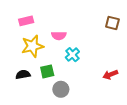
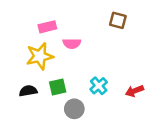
pink rectangle: (26, 21) -> (47, 27), moved
brown square: (112, 23) -> (118, 20), moved
cyan cross: (72, 55) -> (99, 86), moved

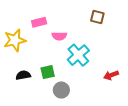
yellow star: (40, 56) -> (15, 40), moved
cyan cross: (99, 86) -> (78, 55), moved, size x1.5

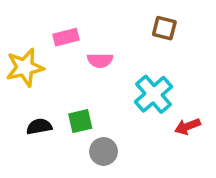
cyan cross: (78, 55) -> (154, 94), moved

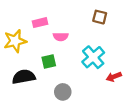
green square: (80, 121) -> (49, 62), moved
black semicircle: (39, 126) -> (24, 77), size x1.5

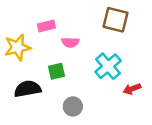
brown square: (100, 17) -> (116, 20), size x1.5

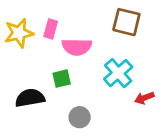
pink rectangle: (46, 26) -> (51, 29), turned -60
pink semicircle: (70, 42) -> (77, 47), size x1.5
yellow star: (18, 47) -> (19, 33), moved

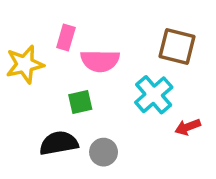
brown square: (126, 22) -> (177, 46), moved
yellow star: (19, 33) -> (25, 64), moved
black semicircle: (30, 98) -> (59, 143), moved

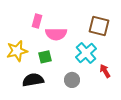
yellow star: (25, 64) -> (17, 51), moved
red arrow: (188, 127) -> (105, 71), turned 80
gray circle: (104, 152) -> (72, 80), moved

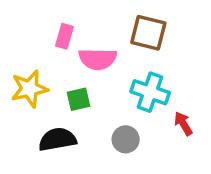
brown square: (99, 26) -> (148, 33), moved
cyan cross: (86, 53) -> (150, 92), turned -30

